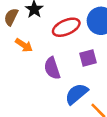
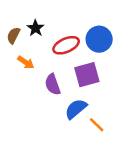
purple square: (88, 58) -> (87, 75), size x1.5

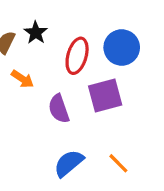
red ellipse: (66, 45) -> (77, 56), turned -50
blue semicircle: (76, 109) -> (69, 163), moved

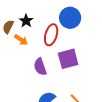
blue circle: (122, 48) -> (70, 18), moved
orange arrow: (22, 79) -> (21, 40), moved

